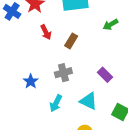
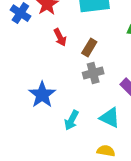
gray cross: (63, 73) -> (93, 73), moved
blue star: (31, 81) -> (42, 95), size x1.5

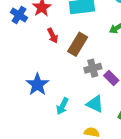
brown rectangle: (89, 48) -> (78, 44), size x1.5
gray cross: (93, 73) -> (93, 68), moved

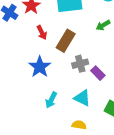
blue star: (37, 84) -> (40, 67), moved

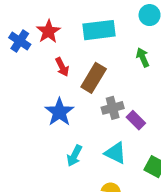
green arrow: (103, 25) -> (143, 57), turned 96

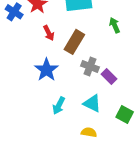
gray cross: (113, 108) -> (90, 67), turned 36

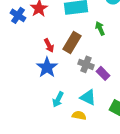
green arrow: (115, 25) -> (100, 28), moved
red arrow: (49, 33) -> (49, 45), moved
yellow semicircle: (89, 132) -> (79, 115), moved

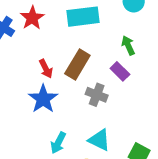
green arrow: (100, 28) -> (128, 45), moved
purple rectangle: (103, 73) -> (120, 71), moved

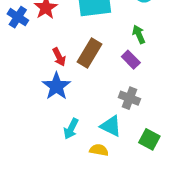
gray cross: (97, 95) -> (129, 98), moved

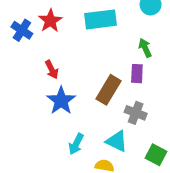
brown rectangle: (90, 53) -> (109, 90), moved
red arrow: (59, 57) -> (52, 70), moved
purple rectangle: (131, 60) -> (137, 74), turned 48

